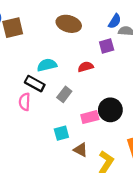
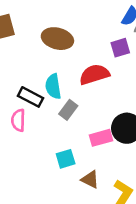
brown ellipse: (69, 24) -> (57, 39), moved
cyan semicircle: (47, 65) -> (53, 86), moved, turned -84
red semicircle: (86, 67) -> (94, 74), size x1.5

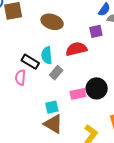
brown triangle: (90, 179) -> (53, 124), moved, size x1.5

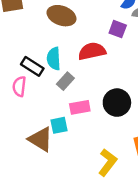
purple square: (96, 31) -> (118, 29), turned 32
pink rectangle: (78, 94) -> (80, 107), moved
brown triangle: (53, 124) -> (40, 139), moved

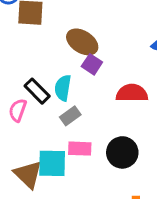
purple square: (118, 29) -> (92, 64), moved
red semicircle: (92, 51) -> (132, 93), moved
cyan square: (59, 125) -> (52, 163), size x1.5

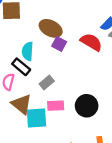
cyan semicircle: (63, 88) -> (28, 51), moved
red semicircle: (132, 93) -> (91, 42), moved, turned 35
brown triangle: (28, 174) -> (22, 104), moved

